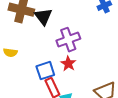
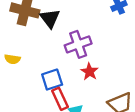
red star: (68, 64) -> (89, 72), moved

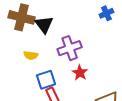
yellow semicircle: (12, 59) -> (31, 55), moved

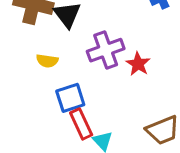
red star: (80, 73) -> (138, 64), moved

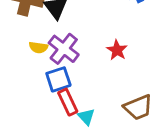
purple cross: (106, 50) -> (64, 49), moved, turned -32

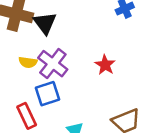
red rectangle: (68, 102) -> (27, 116), moved

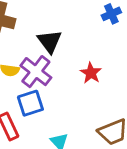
black triangle: (45, 23) -> (50, 41), moved

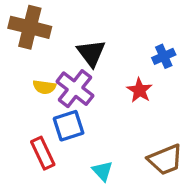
blue cross: (111, 14) -> (164, 56), moved

